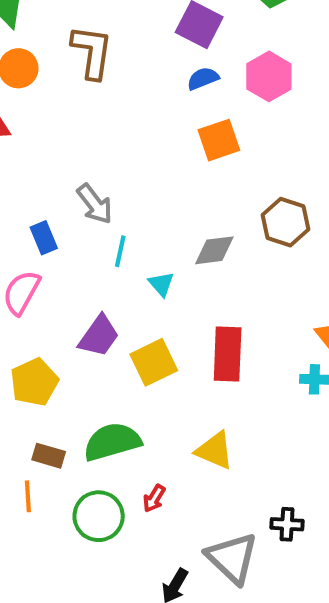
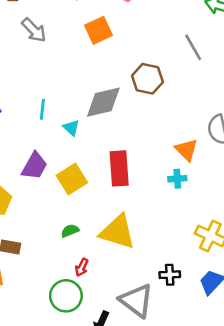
gray arrow: (95, 204) -> (34, 30), moved
gray diamond: (214, 250) -> (103, 102), size x1.4
green semicircle: (112, 442) -> (70, 231), moved, size x0.5
yellow triangle: (215, 450) -> (118, 232), size x1.4
green circle: (99, 516) -> (66, 296), moved

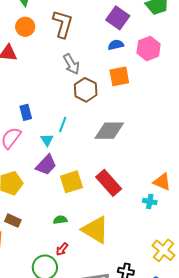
brown hexagon: (147, 79) -> (86, 90), moved
cyan triangle: (71, 128) -> (47, 140), moved
orange triangle: (186, 150) -> (162, 182), turned -36
red rectangle: (119, 168) -> (109, 183), turned -52

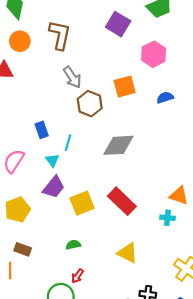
blue semicircle: (116, 45) -> (165, 98), moved
blue rectangle: (26, 112) -> (42, 130), moved
yellow triangle: (95, 230) -> (128, 253), moved, size x0.7

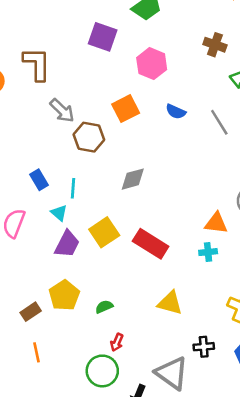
blue semicircle: (165, 98) -> (176, 112), turned -126
gray diamond: (118, 145) -> (133, 179), size x0.7
yellow square: (82, 203) -> (104, 232), moved
yellow pentagon: (17, 210) -> (64, 295), moved
brown rectangle: (23, 249) -> (31, 312), moved, turned -42

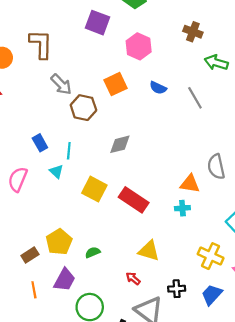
yellow square: (104, 232) -> (94, 189), turned -30
purple trapezoid: (67, 244) -> (65, 280), moved
red arrow: (117, 342) -> (133, 279), moved, turned 104

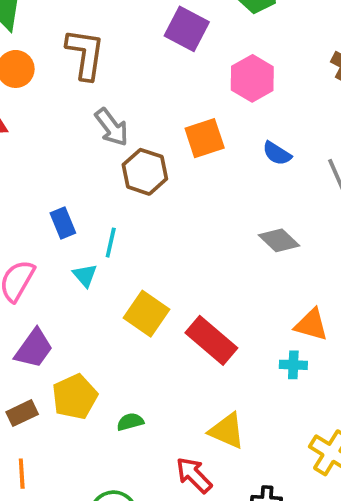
gray diamond: (120, 144) -> (279, 240), moved, turned 50
red arrow: (133, 279) -> (194, 475), size x1.5
purple trapezoid: (65, 280) -> (34, 348), moved

